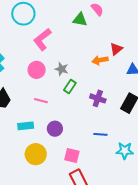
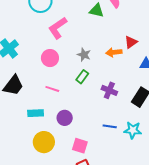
gray star: (62, 69) -> (84, 55), moved
cyan star: (125, 151) -> (133, 130), moved

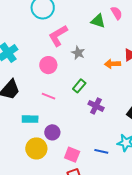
gray star: (84, 55) -> (78, 53), moved
purple cross: (109, 90) -> (96, 106), moved
purple circle: (65, 118) -> (52, 132), moved
blue line: (110, 126) -> (101, 151), moved

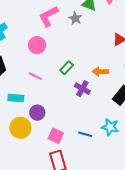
gray star: (78, 53) -> (75, 18), moved
orange arrow: (113, 64) -> (100, 72), moved

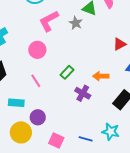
pink line: (35, 76) -> (36, 81), turned 32

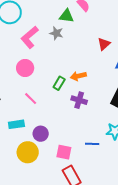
orange arrow: (101, 76) -> (78, 76), moved

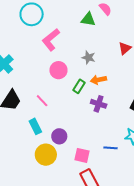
gray star: (56, 33) -> (89, 58), moved
pink circle: (25, 68) -> (58, 70), moved
pink line: (31, 99) -> (42, 101), moved
cyan rectangle: (16, 124) -> (35, 126), turned 70

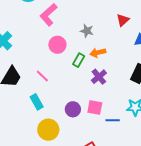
purple cross: (99, 104) -> (99, 77), turned 35
purple circle: (59, 136) -> (73, 109), moved
pink square: (82, 155) -> (95, 107), moved

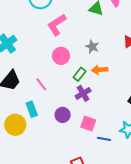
purple cross: (99, 77) -> (83, 93), moved
purple circle: (73, 109) -> (63, 115), moved
yellow circle: (48, 130) -> (15, 125), moved

